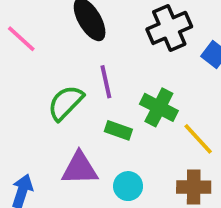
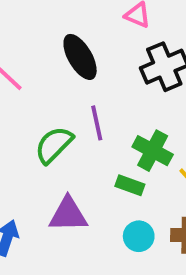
green rectangle: (118, 130) -> (130, 185), moved
cyan circle: (128, 186) -> (139, 236), moved

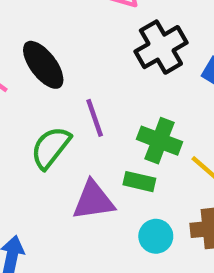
black ellipse: (80, 57) -> (43, 65), moved
purple triangle: (68, 215) -> (93, 200), moved

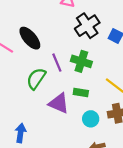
green cross: (160, 141) -> (81, 61), moved
purple triangle: (93, 200) -> (59, 103), turned 35

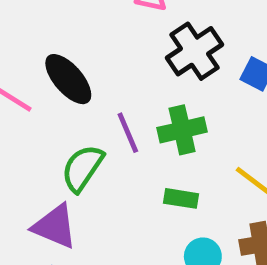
green cross: (81, 61) -> (182, 130), turned -30
purple triangle: (59, 103) -> (55, 226), moved

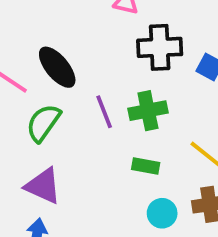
black cross: (194, 51) -> (160, 47), turned 30
green semicircle: (82, 168) -> (43, 123), moved

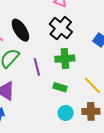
black cross: (160, 47) -> (61, 28), moved, turned 35
purple line: (104, 112) -> (37, 67), moved

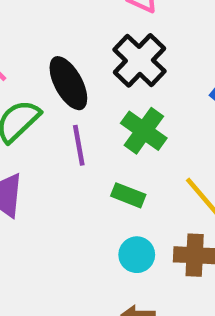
black ellipse: (20, 30) -> (68, 83), moved
green cross: (65, 59) -> (144, 131), turned 36

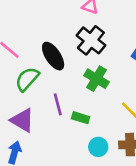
purple line: (79, 145) -> (58, 104), moved
green rectangle: (128, 195) -> (81, 118), moved

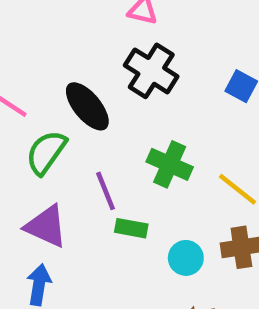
green cross: (96, 79) -> (170, 164), moved
green rectangle: (81, 118) -> (131, 228), moved

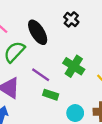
black cross: (151, 71) -> (71, 19), size x0.6
purple line: (106, 191) -> (41, 75), turned -42

